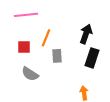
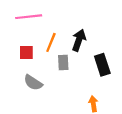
black arrow: (86, 34) -> (79, 40), moved
black rectangle: (92, 58) -> (102, 65), turned -36

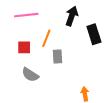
black arrow: (79, 40) -> (72, 16), moved
black rectangle: (102, 65) -> (94, 34), moved

